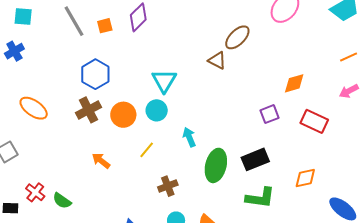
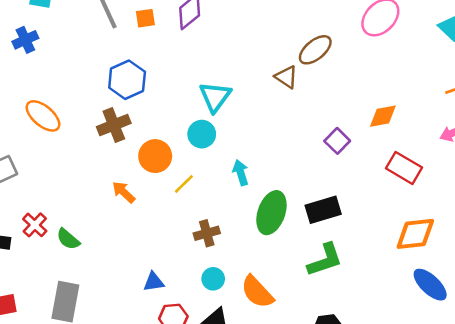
purple square: (270, 114) -> (337, 141), moved, turned -30
orange circle: (123, 115) -> (155, 156), moved
orange diamond: (305, 178) -> (415, 234), moved, size x1.4
green L-shape: (260, 198) -> (325, 260), turned -32

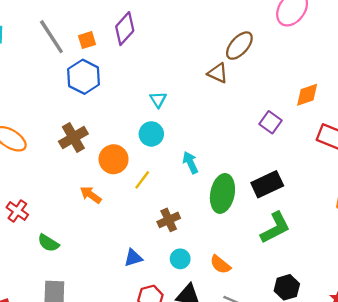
blue hexagon: (127, 80) -> (84, 77), moved
cyan triangle: (215, 97) -> (158, 100), size x0.6
red cross: (35, 225) -> (17, 211), moved
blue triangle: (154, 282) -> (133, 258), moved
orange semicircle: (257, 292) -> (220, 265), size x0.7

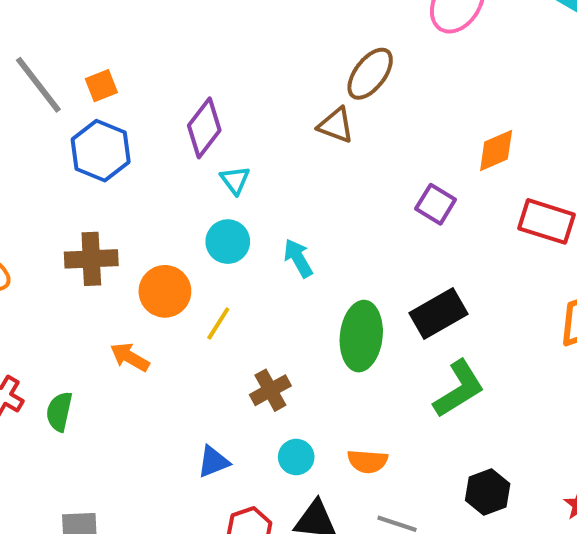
purple diamond: (125, 29) -> (204, 128), moved
brown cross: (73, 138) -> (91, 259), turned 32
cyan arrow: (190, 163) -> (298, 258), moved
green semicircle: (48, 243) -> (59, 412), moved, turned 75
orange semicircle: (220, 265) -> (368, 461), turned -30

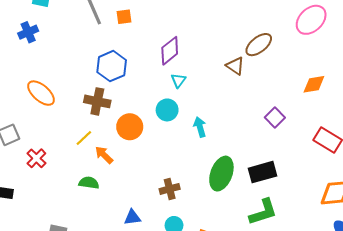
blue hexagon: (101, 151) -> (112, 66), moved
orange diamond: (496, 151) -> (314, 84), moved
yellow line: (218, 323) -> (84, 138), moved
green semicircle: (59, 412) -> (89, 183), moved, turned 72

